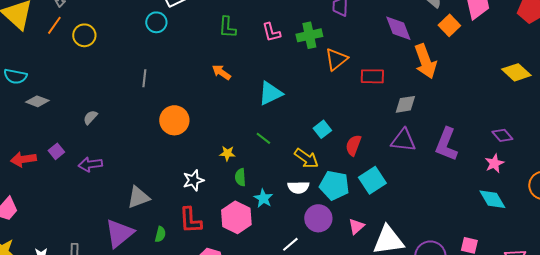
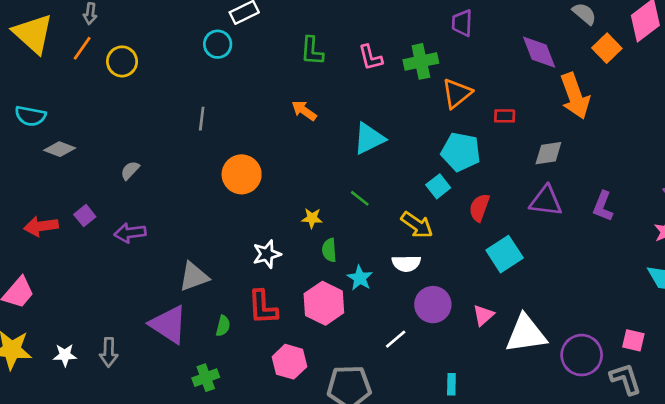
red rectangle: (372, 76) -> (505, 116), size x0.7
purple L-shape: (446, 144) -> (603, 206), size x0.7
cyan pentagon: (334, 185) -> (461, 152), moved
purple triangle: (119, 233) -> (169, 324), turned -48

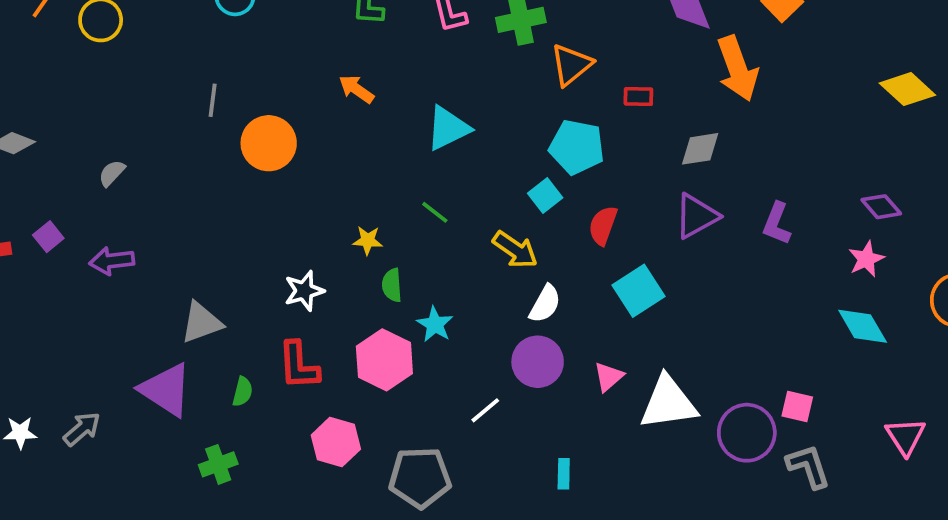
orange circle: (242, 174) -> (269, 143), moved
purple triangle: (546, 201) -> (696, 216), turned -36
white semicircle: (406, 263) -> (545, 304), moved, turned -60
pink square: (633, 340) -> (797, 407), moved
gray arrow: (109, 352) -> (82, 429), turned -132

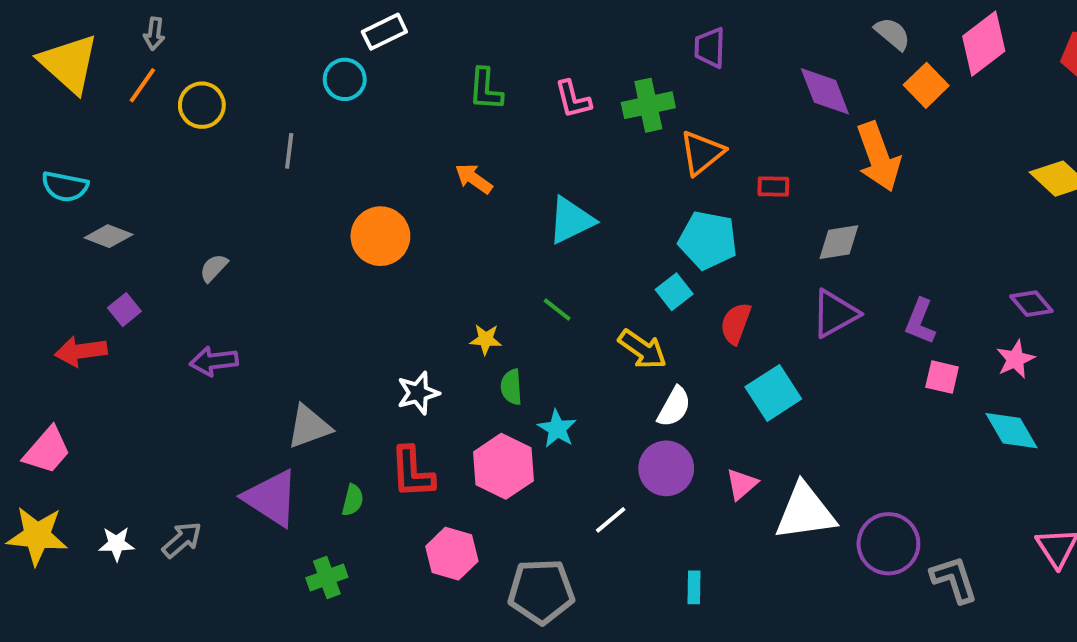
gray line: (213, 100) -> (289, 151), moved
purple square: (48, 237) -> (124, 310), moved
pink square: (797, 407) -> (942, 377), moved

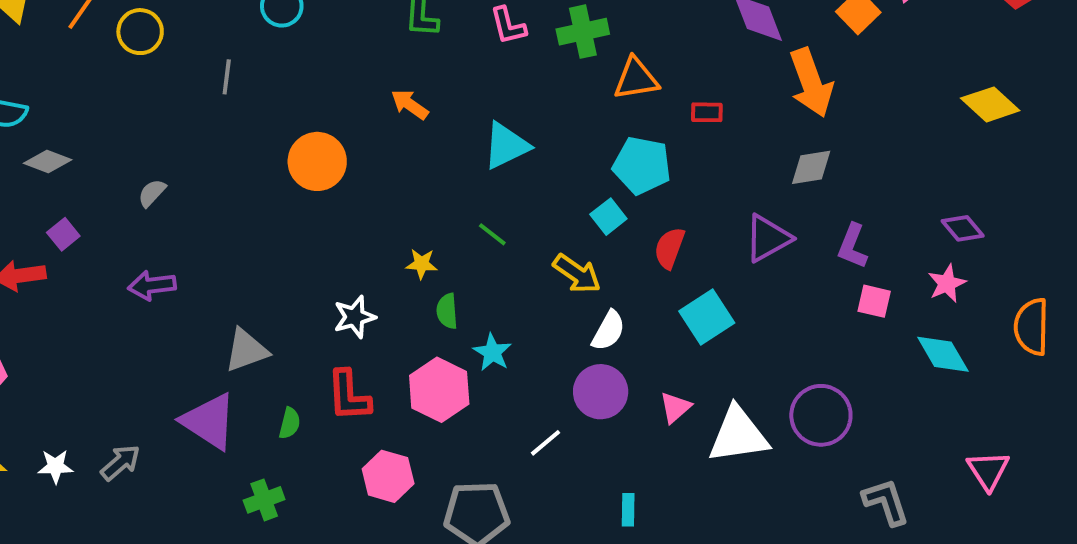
orange triangle: (702, 153) -> (636, 79), turned 30
gray diamond: (839, 242) -> (811, 167), moved
purple circle: (888, 544) -> (821, 415), moved

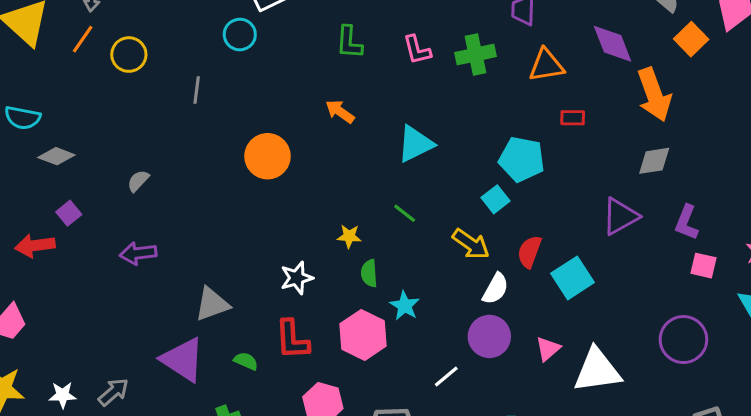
orange triangle: (636, 79) -> (546, 65), moved
red semicircle: (669, 248) -> (529, 252), moved
purple circle: (821, 415) -> (683, 340), moved
green semicircle: (290, 423) -> (246, 361), turned -80

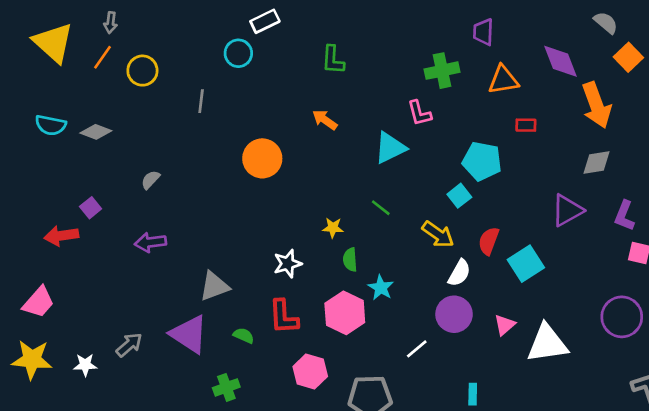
pink L-shape: (417, 50) -> (419, 113), moved
gray diamond: (56, 156) -> (96, 132), moved
gray arrow: (113, 392) -> (129, 345), moved

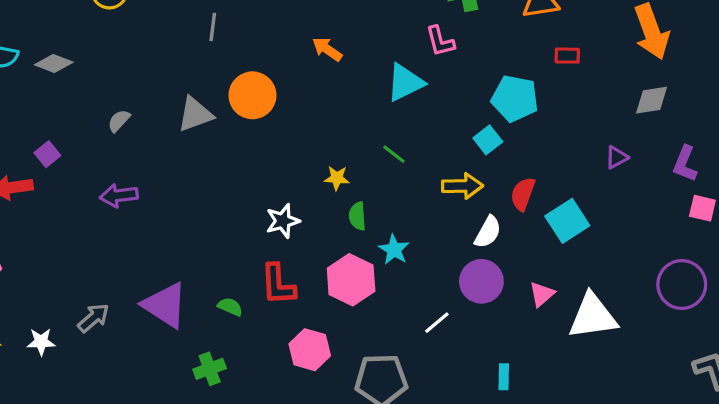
gray line: (201, 101) -> (213, 27), moved
purple triangle: (567, 210) -> (617, 157), size x0.6
yellow arrow: (438, 234) -> (462, 186), turned -36
gray triangle: (214, 286) -> (195, 114), moved

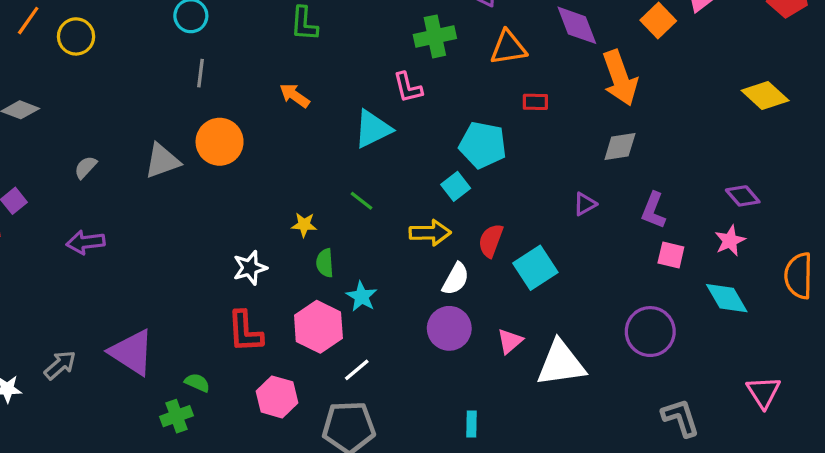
gray line: (213, 27) -> (200, 73), moved
green semicircle: (230, 307) -> (197, 383), moved
white line: (437, 323) -> (357, 370), moved

